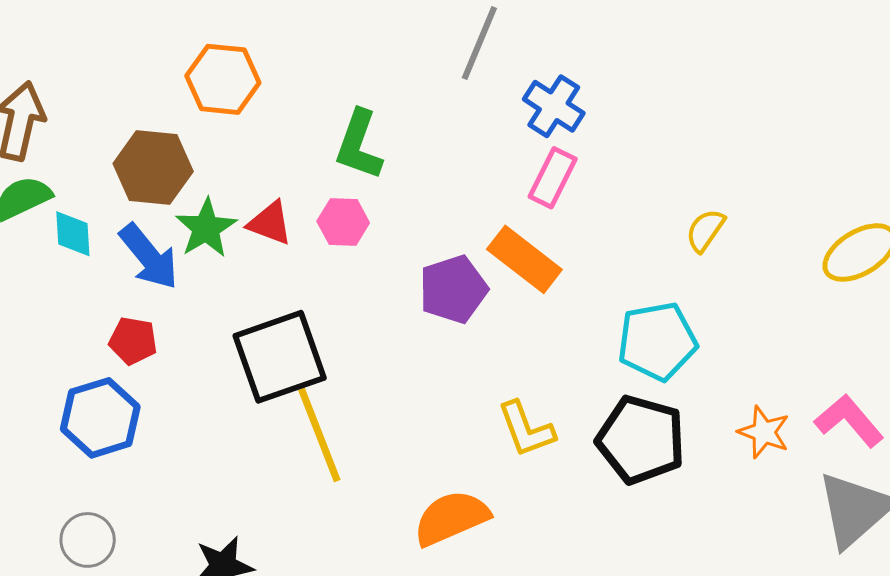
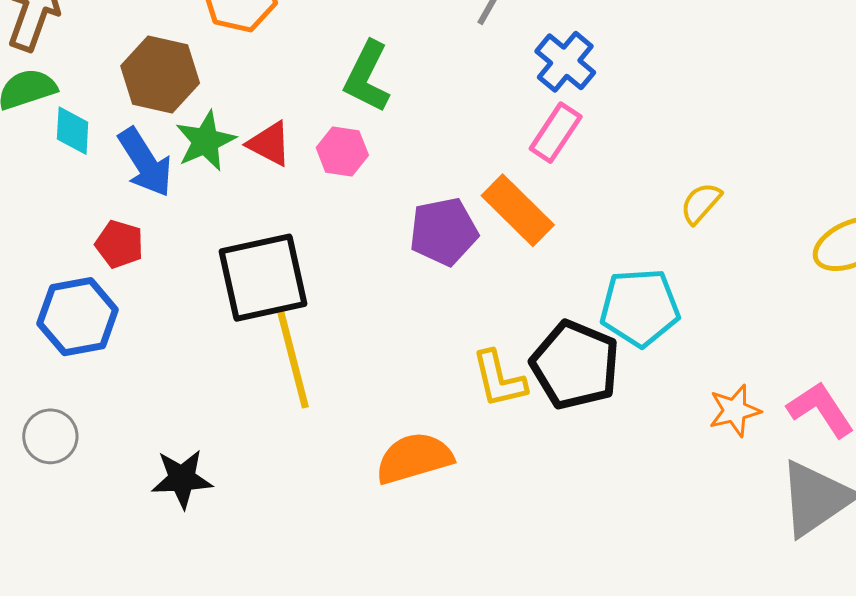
orange star: (764, 432) -> (735, 411), turned 30
black pentagon: (641, 440) -> (575, 365), moved

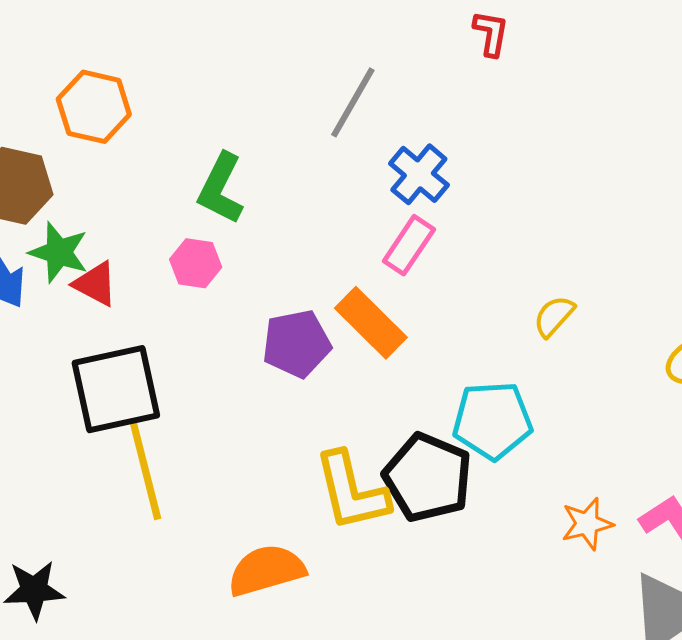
green star: (205, 141) -> (59, 252), turned -30
red triangle: (269, 144) -> (95, 284), moved
yellow L-shape: (499, 379) -> (351, 491), size x1.4

